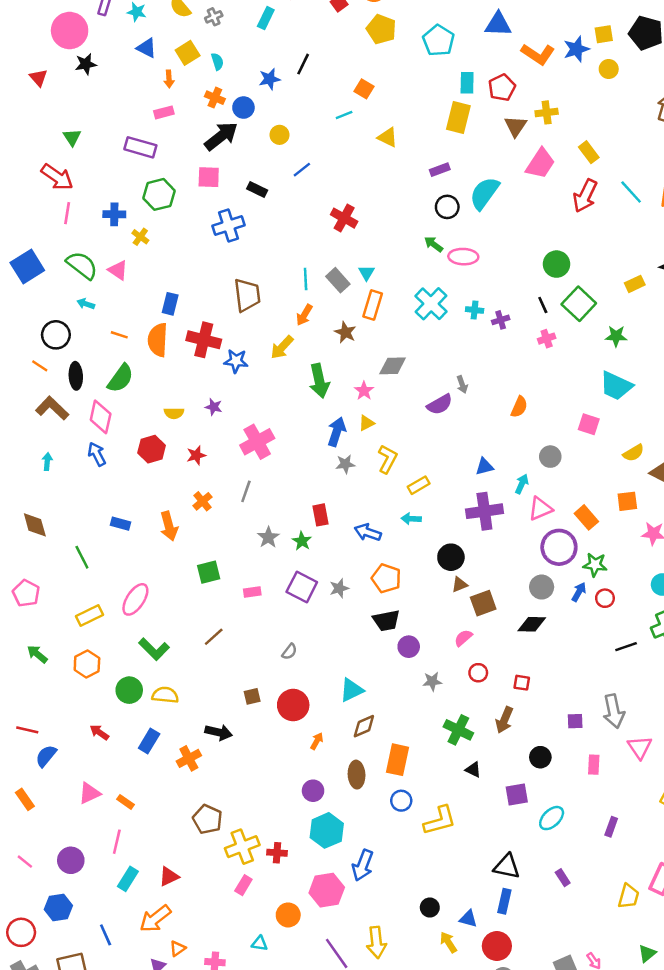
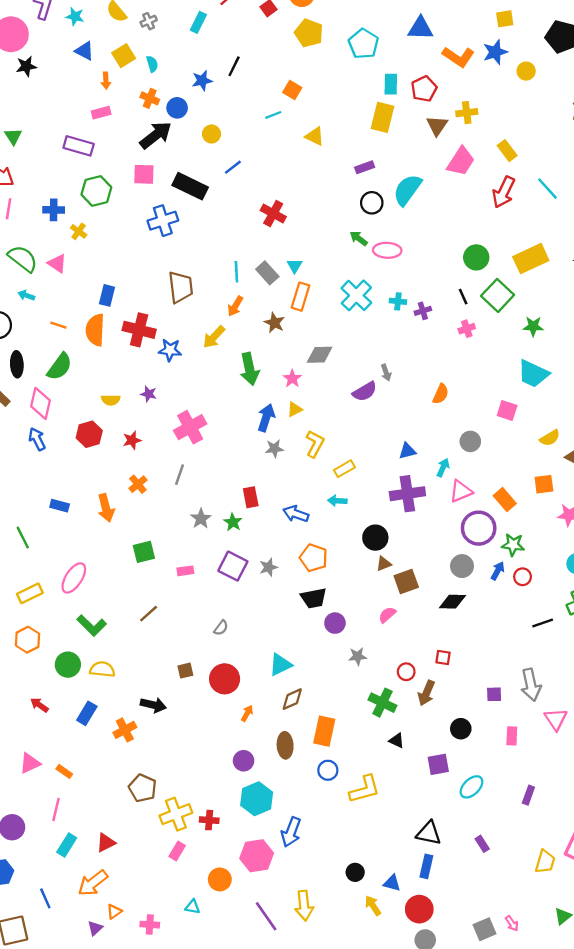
yellow square: (604, 34) -> (505, 19), moved
black rectangle: (257, 190) -> (190, 186), size x1.8
yellow rectangle: (635, 284) -> (531, 259), moved, size x1.8
red circle: (478, 673) -> (406, 672), moved

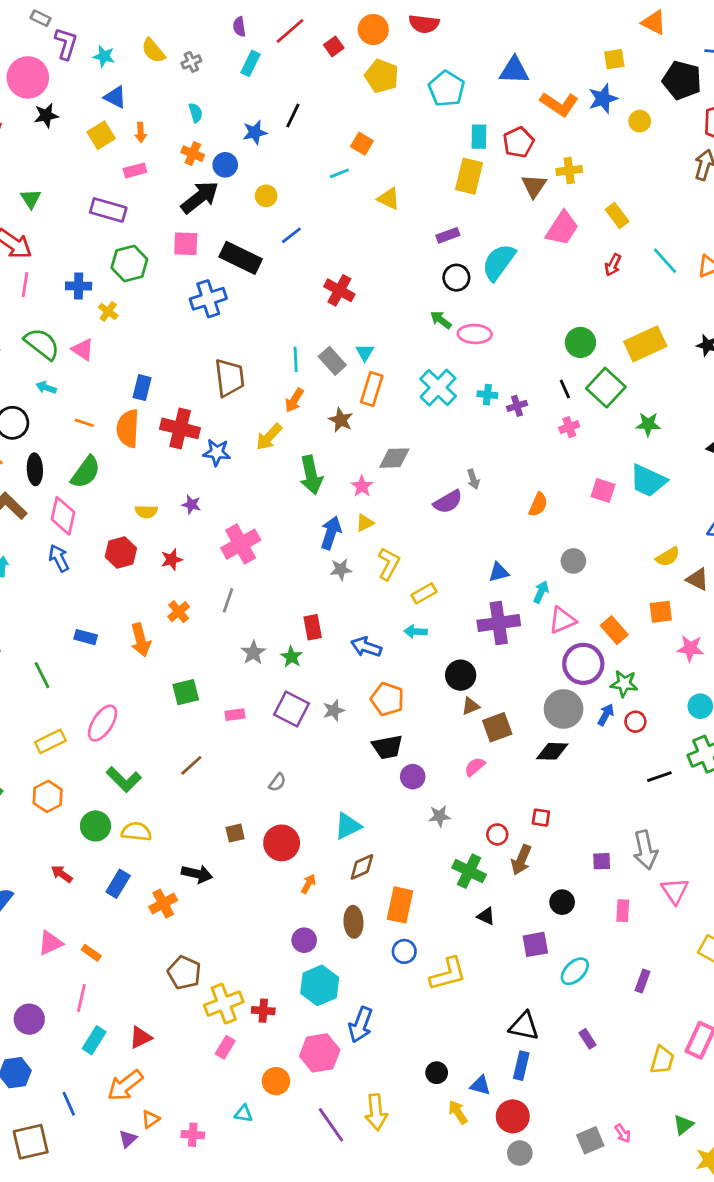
yellow square: (124, 56) -> (101, 135), moved
red arrow: (504, 192) -> (613, 265), size x0.6
pink square: (507, 411) -> (603, 490), moved
gray circle: (462, 566) -> (564, 709), size x1.4

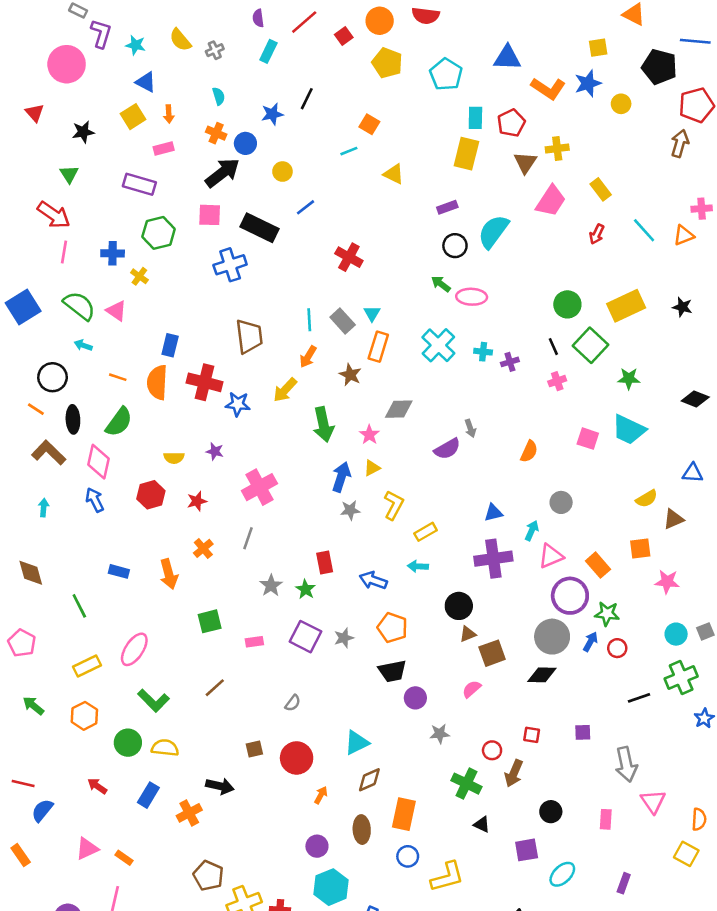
black star: (46, 115) -> (83, 132), moved
brown triangle: (697, 579) -> (673, 519), turned -50
purple square: (602, 861) -> (583, 732), moved

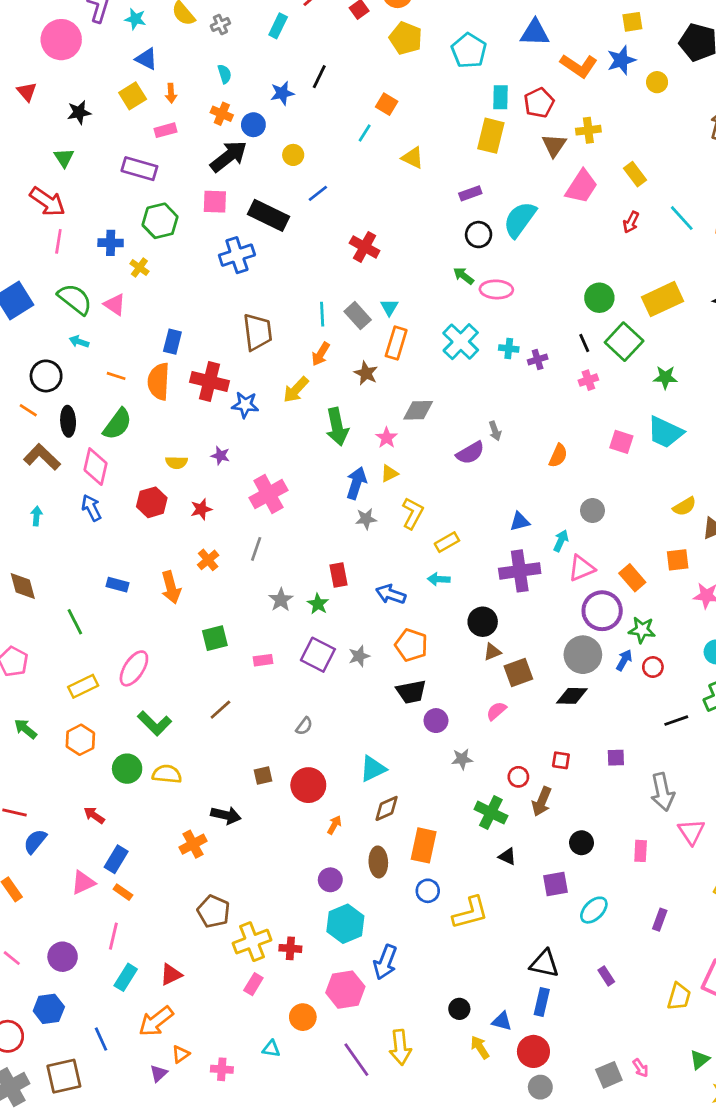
cyan line: (349, 151) -> (365, 133), turned -36
blue rectangle: (148, 795) -> (116, 859), moved

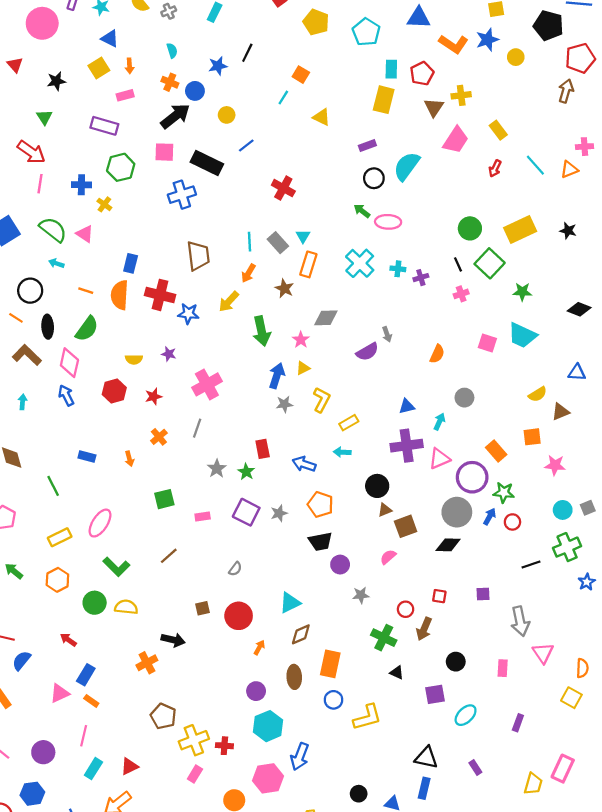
pink triangle: (582, 568) -> (439, 459), moved
orange arrow: (171, 587) -> (129, 459), size x0.6

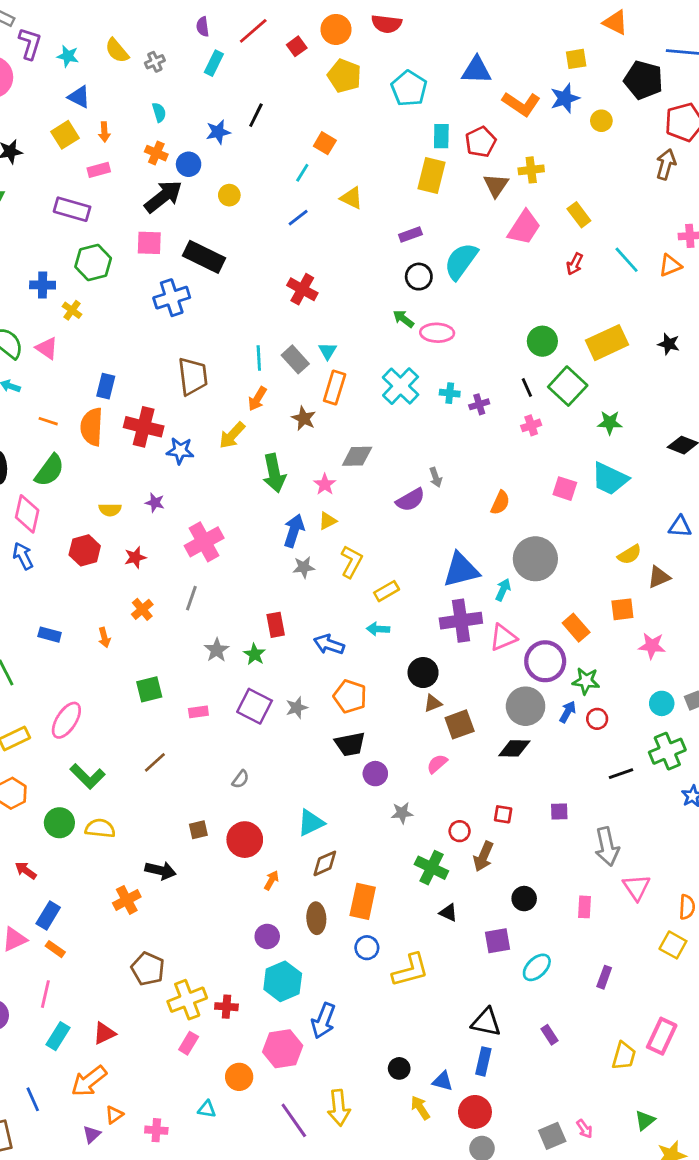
blue line: (246, 145) -> (298, 218), moved
gray circle: (464, 398) -> (535, 559), size x1.8
blue triangle: (407, 406) -> (461, 570), size x1.8

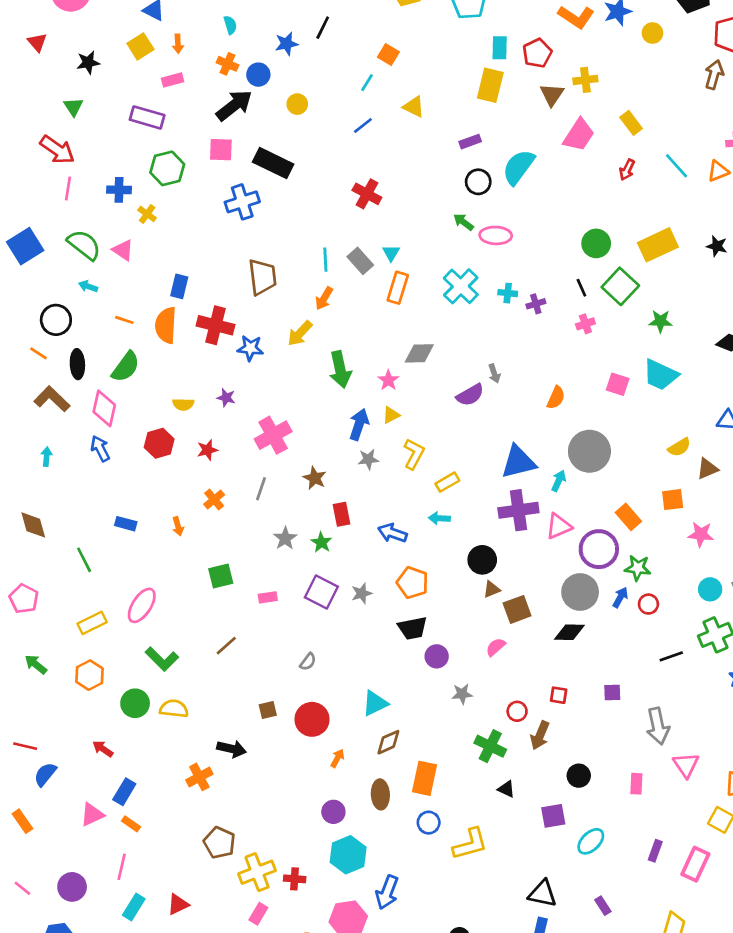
brown star: (304, 418) -> (315, 478), moved
pink rectangle: (662, 1036) -> (695, 864), moved

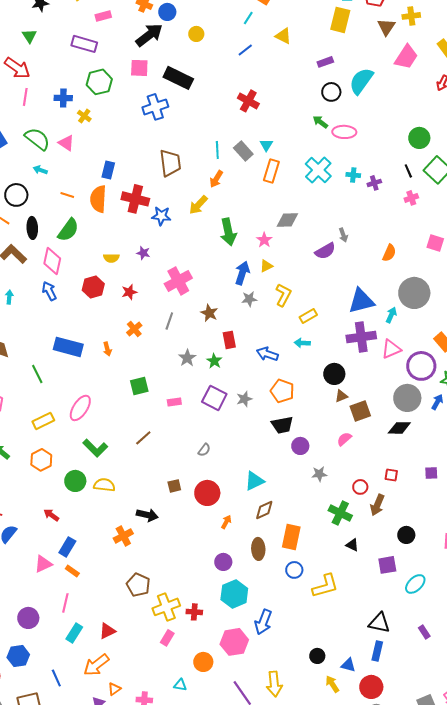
blue rectangle: (126, 524) -> (68, 347), size x1.8

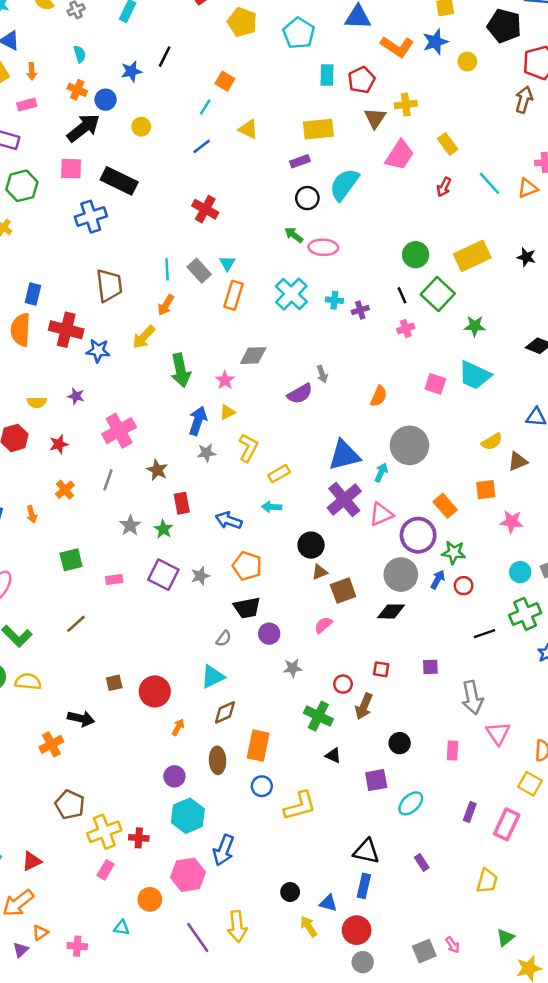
yellow rectangle: (340, 20) -> (318, 129), moved, turned 70
purple cross: (361, 337) -> (344, 500), turned -32
gray semicircle: (204, 450) -> (224, 639), moved

